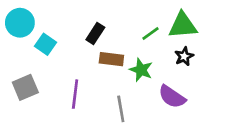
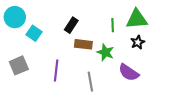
green line: (150, 33) -> (113, 25), turned -56

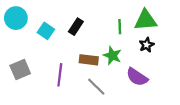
cyan square: (34, 33) -> (46, 31), moved
brown rectangle: (83, 44) -> (89, 60), moved
gray line: (90, 82) -> (96, 87), turned -36

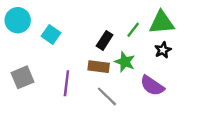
black rectangle: (76, 27) -> (105, 40), moved
green line: (120, 27) -> (133, 30), turned 40

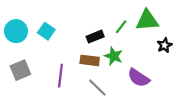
cyan circle: (18, 20) -> (16, 31), moved
black rectangle: (105, 40) -> (95, 37), turned 35
black star: (163, 50) -> (165, 45), moved

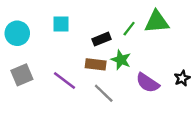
cyan square: (46, 31) -> (61, 24), moved, turned -35
black star: (165, 45) -> (182, 78), moved
purple line: (60, 76) -> (65, 81), turned -60

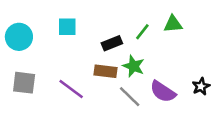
green triangle: (157, 22) -> (173, 24), size x0.7
gray square: (22, 75) -> (24, 83), turned 30
gray line: (104, 93) -> (130, 97), moved

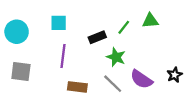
brown rectangle: (105, 71) -> (77, 87), moved
purple line: (71, 89) -> (63, 56), moved, turned 60

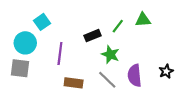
cyan square: (59, 23) -> (42, 22), moved, turned -35
cyan circle: (17, 32) -> (25, 43), moved
purple semicircle: (141, 79) -> (135, 76), turned 50

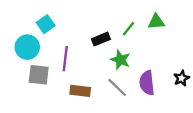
gray square: (20, 68) -> (39, 75), moved

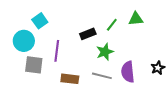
green star: (120, 60) -> (105, 52), turned 30
gray line: (117, 87) -> (102, 76), turned -30

